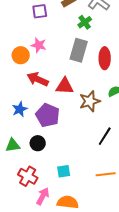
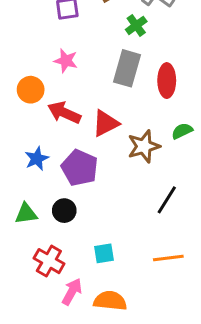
orange circle: (21, 55) -> (31, 90), moved
red triangle: (65, 86) -> (106, 123), turned -30

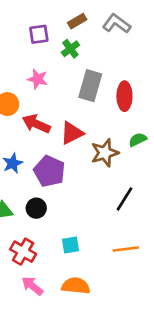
green cross: (136, 25) -> (70, 49), moved
pink arrow: (72, 292) -> (32, 286), moved, turned -80

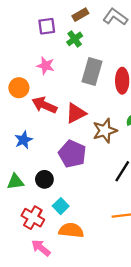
purple pentagon: (49, 171) -> (72, 154), moved
cyan square: (70, 245) -> (61, 206), moved, turned -35
orange semicircle: (76, 286) -> (71, 230), moved

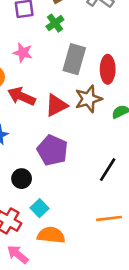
brown star: (105, 131) -> (88, 99), moved

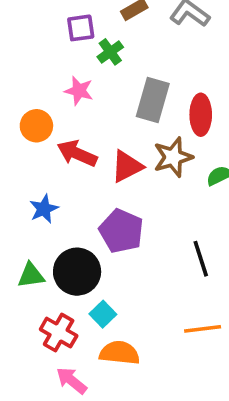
green cross: (55, 23) -> (110, 52), moved
black line: (108, 170) -> (201, 259), turned -50
black circle: (22, 179) -> (77, 272), size x1.6

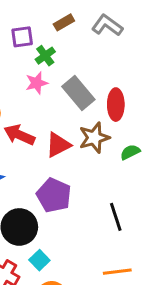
pink star: (79, 91) -> (37, 83), moved, turned -30
gray rectangle: (153, 100) -> (78, 93), turned -56

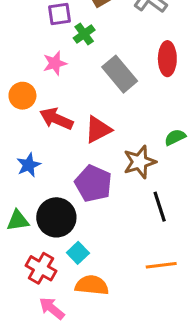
pink star: (37, 83) -> (55, 63), moved
red ellipse: (116, 105) -> (167, 59), moved
brown star: (94, 138) -> (140, 162), moved

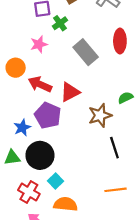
blue star: (29, 165) -> (22, 128), moved
purple pentagon: (93, 184) -> (48, 115), moved

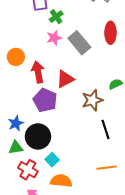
pink star: (39, 44) -> (54, 38), moved
red arrow: (40, 84) -> (38, 72), turned 55
blue star: (22, 128) -> (16, 123), moved
green triangle: (12, 158) -> (16, 148), moved

